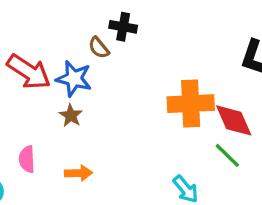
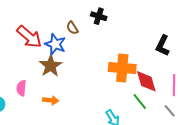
black cross: (123, 27) -> (99, 16), moved
brown star: (71, 116) -> (51, 66), size x1.6

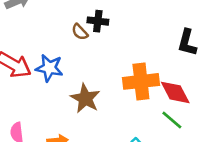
brown semicircle: (72, 28) -> (80, 32), moved
brown star: (51, 66) -> (85, 98), moved

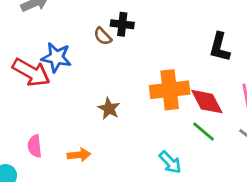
blue star: (49, 68) -> (56, 57), moved
brown star: (85, 98) -> (109, 109), size x0.7

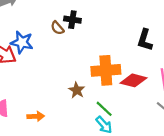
red diamond: (207, 102) -> (133, 80), turned -50
brown star: (109, 109) -> (77, 90), moved
green line: (203, 132) -> (104, 109), moved

